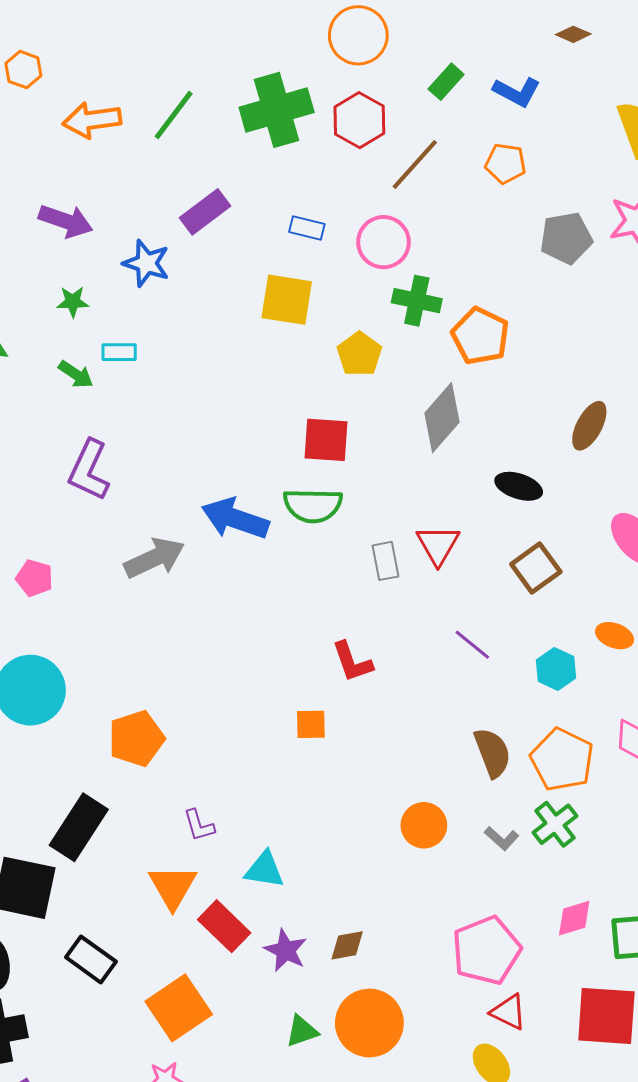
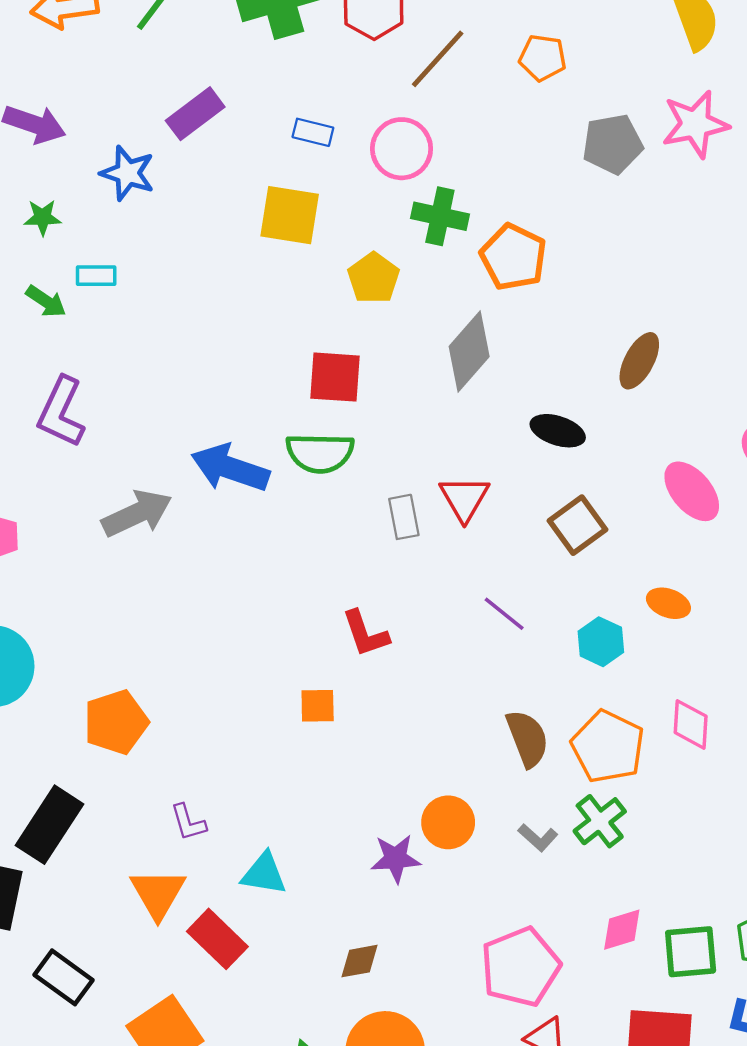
purple star: (286, 950) -> (396, 859), moved, turned -30

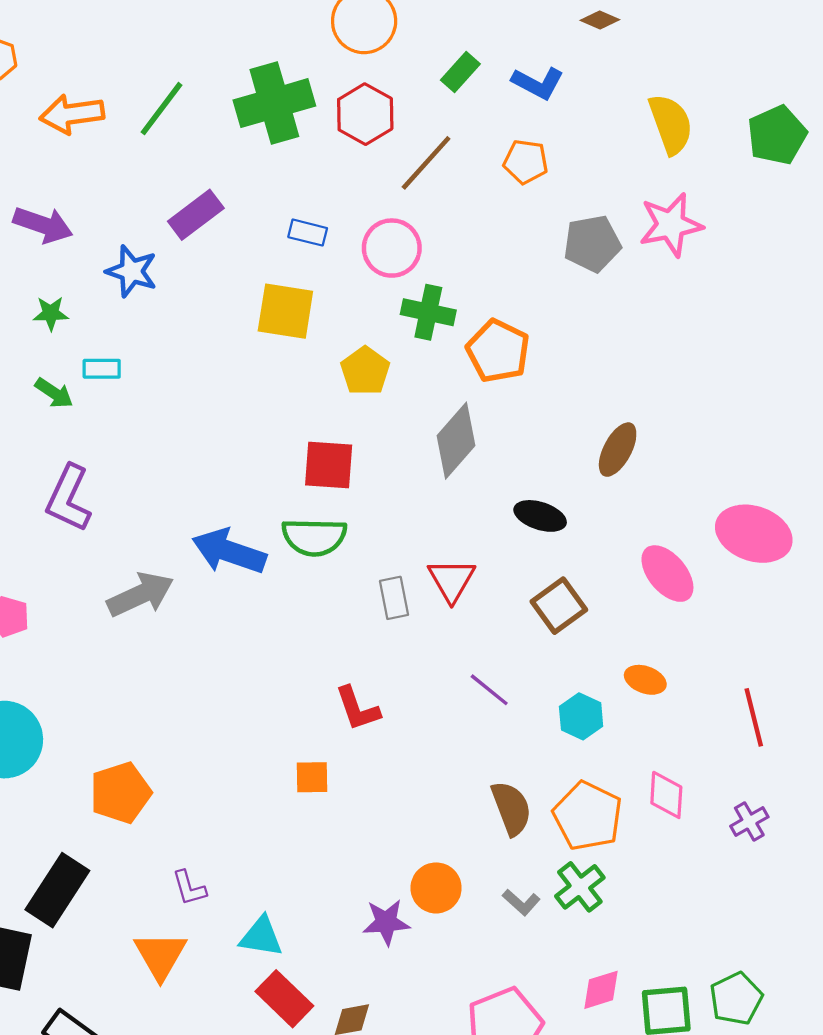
red rectangle: (217, 939) -> (284, 999), moved

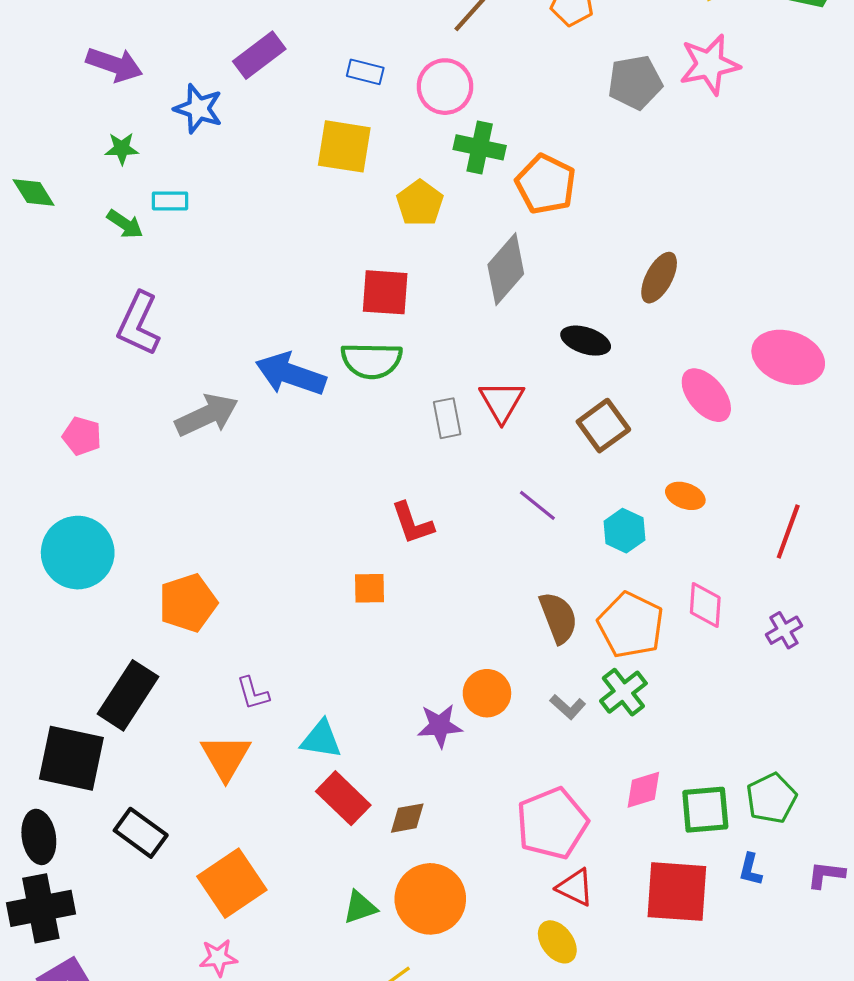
red line: (754, 717) -> (788, 532), turned 34

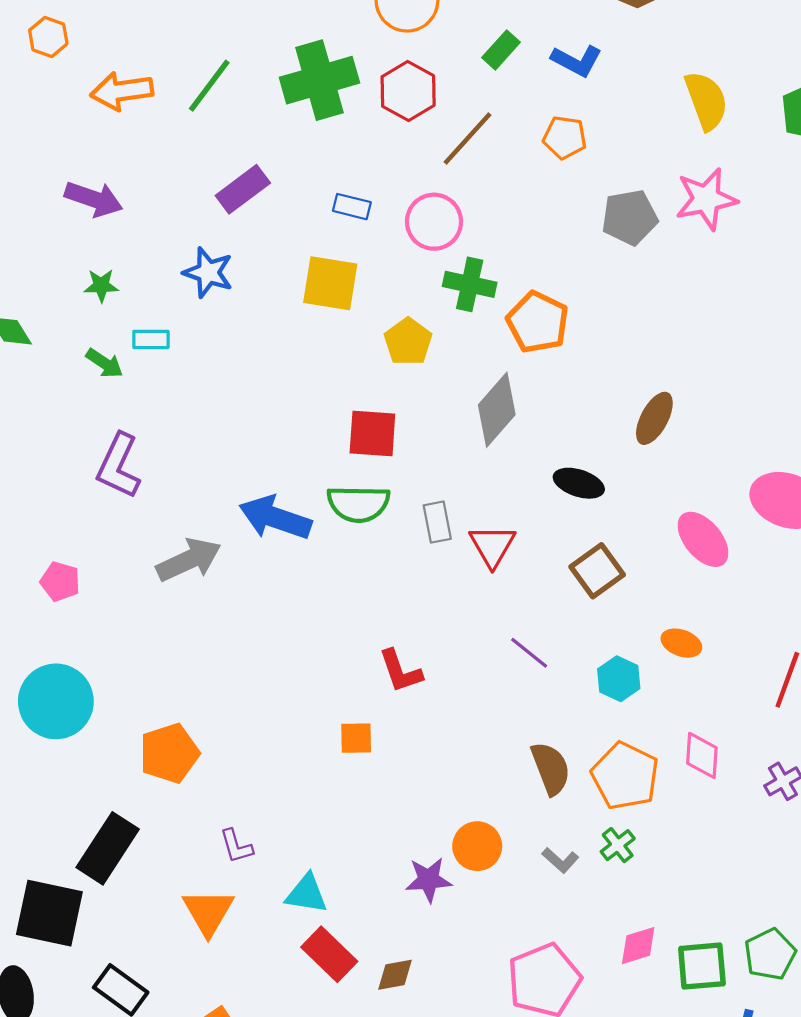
blue star: (198, 109) -> (208, 272), moved
gray rectangle: (447, 418) -> (437, 522), moved
green cross: (623, 692) -> (618, 845), size x0.7

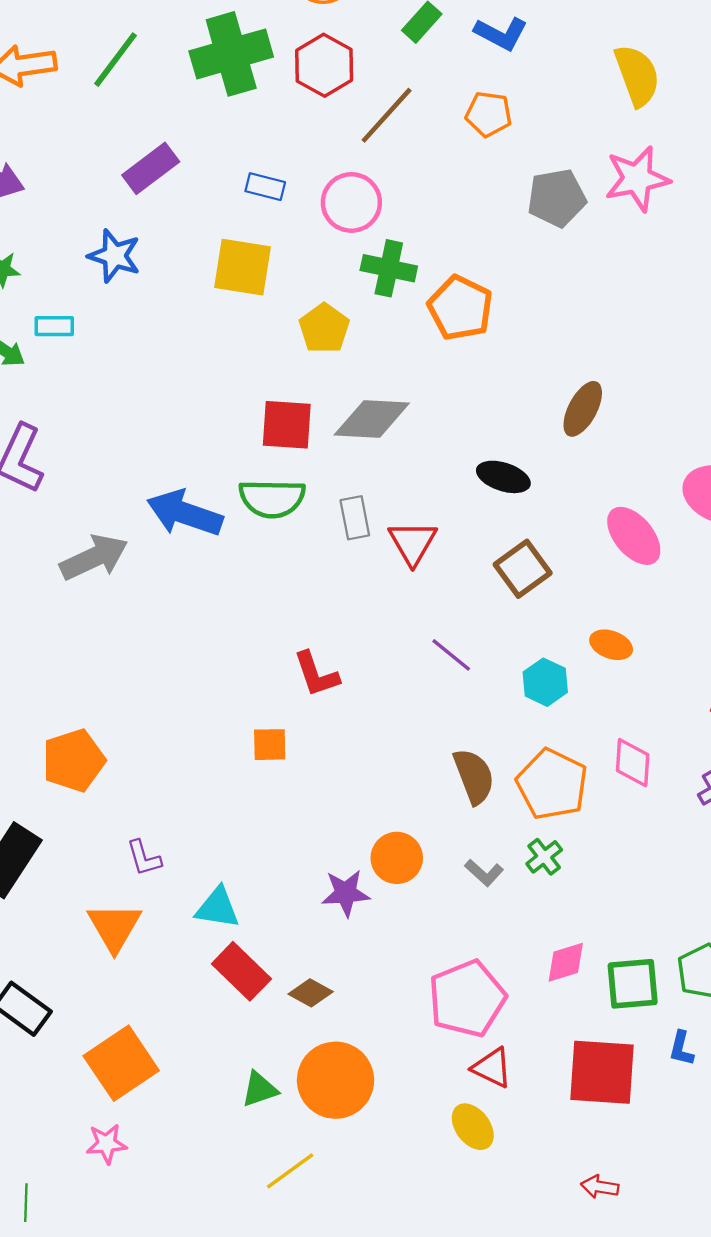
gray diamond: (497, 410) -> (372, 419), moved, turned 52
brown diamond: (395, 975) -> (311, 993), turned 39

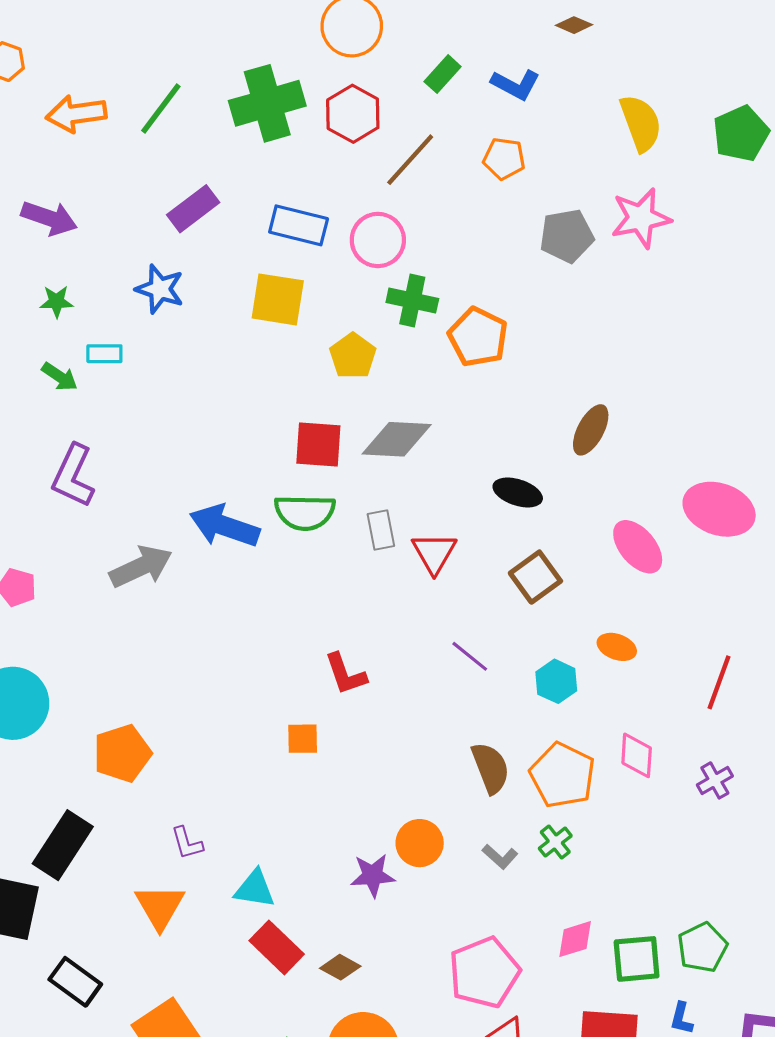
blue rectangle: (265, 187) -> (299, 225), size x1.6

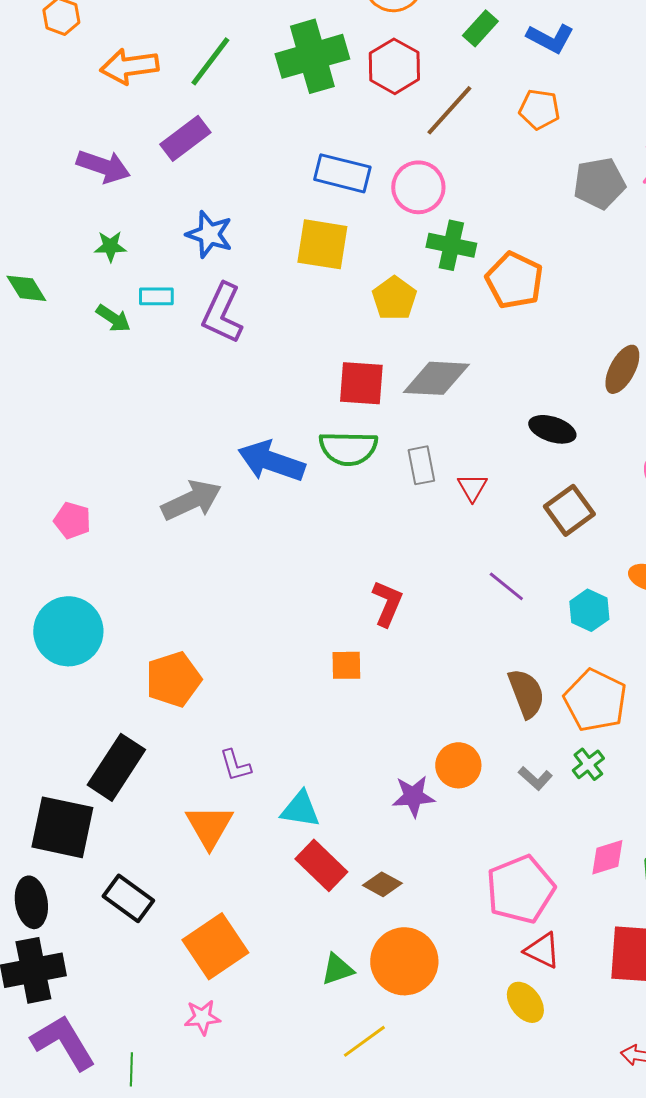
purple rectangle: (193, 209) -> (185, 138), moved
purple L-shape: (73, 476) -> (222, 313), moved
red triangle: (434, 553) -> (472, 487), size x0.7
red L-shape: (346, 674) -> (387, 603), turned -138

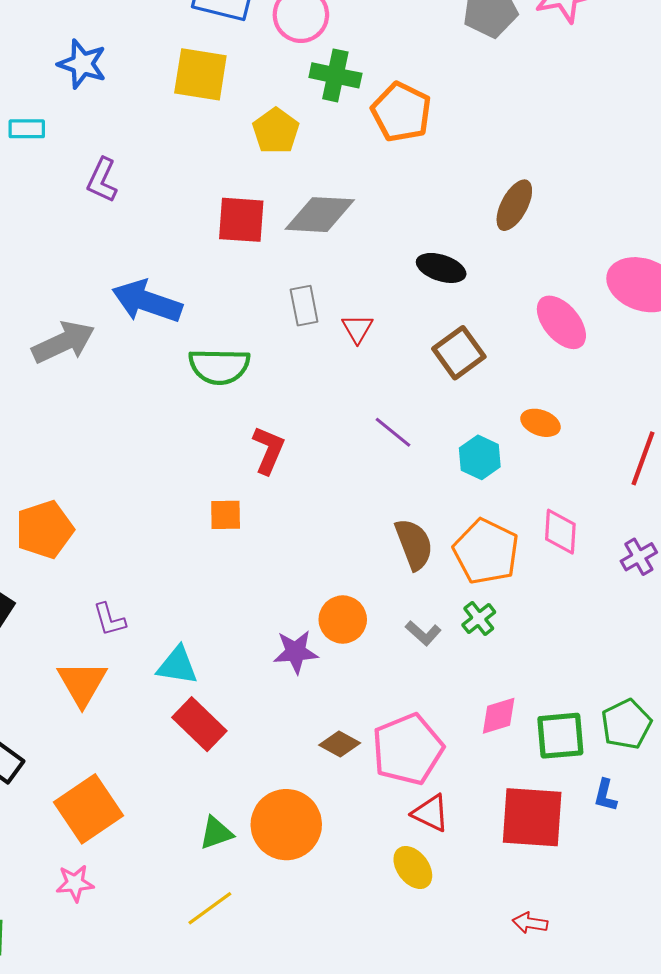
purple L-shape: (222, 313) -> (102, 180), moved, size x0.7
green semicircle: (348, 448) -> (219, 366), moved
brown diamond: (382, 884) -> (340, 744), moved
yellow line: (364, 1041) -> (210, 908), moved

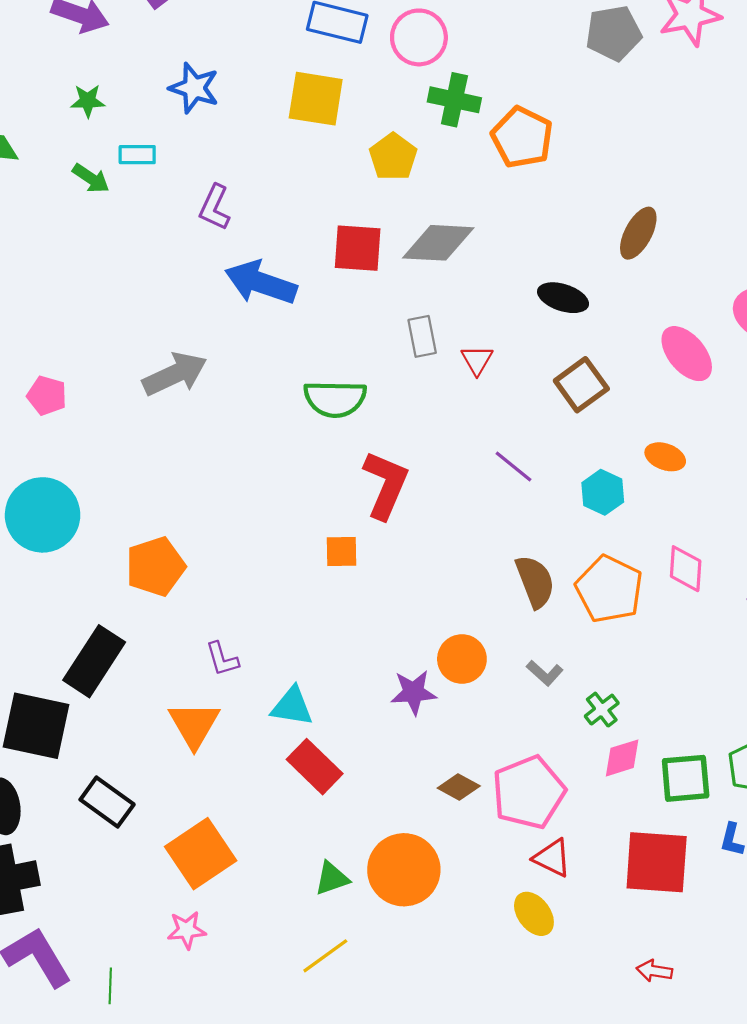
blue arrow: (147, 301) -> (261, 283), moved
red L-shape: (268, 450) -> (386, 485), size x1.4
green cross: (479, 618) -> (602, 710), moved

